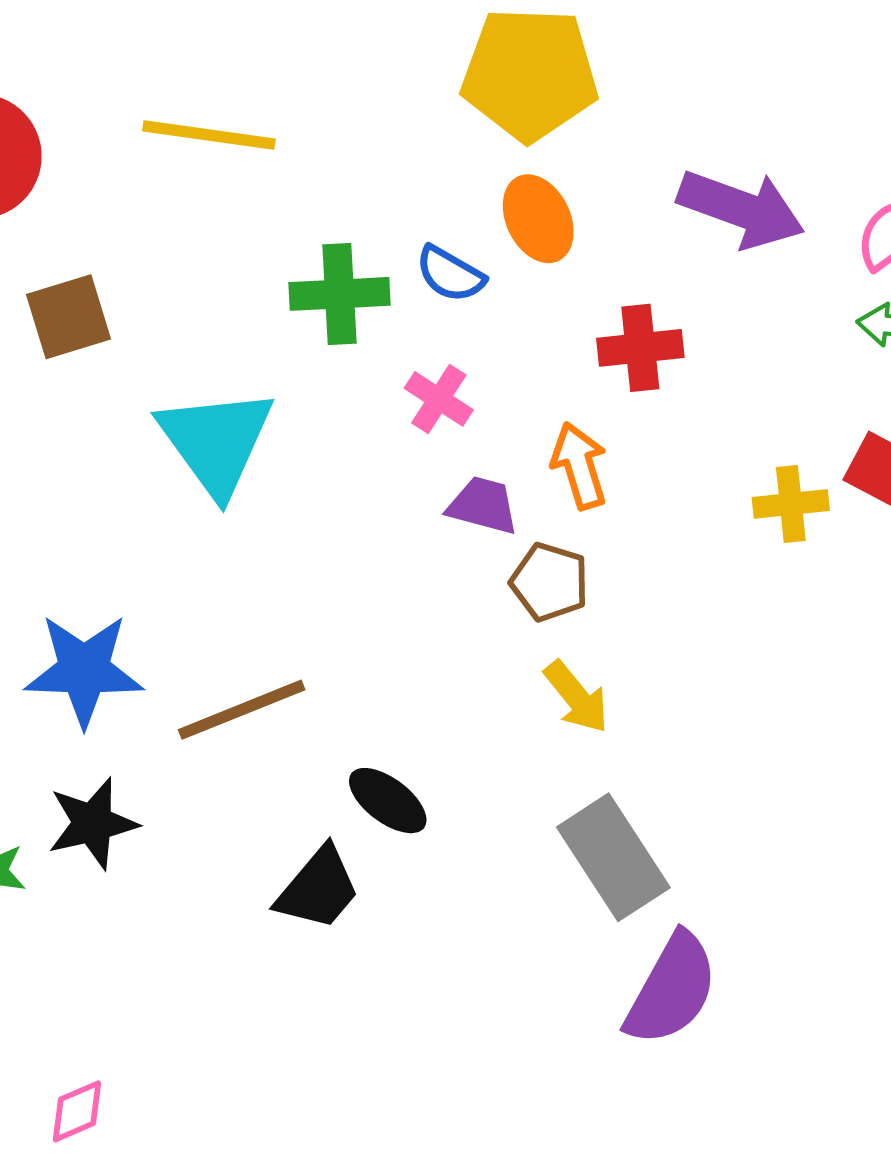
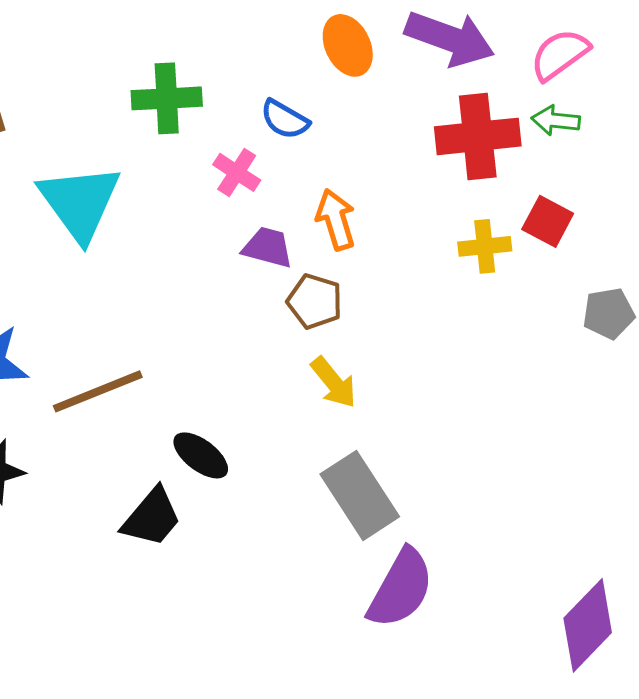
orange ellipse: (538, 219) -> (348, 45), moved
blue semicircle: (450, 274) -> (285, 119), moved
red cross: (640, 348) -> (478, 136), moved, size x1.4

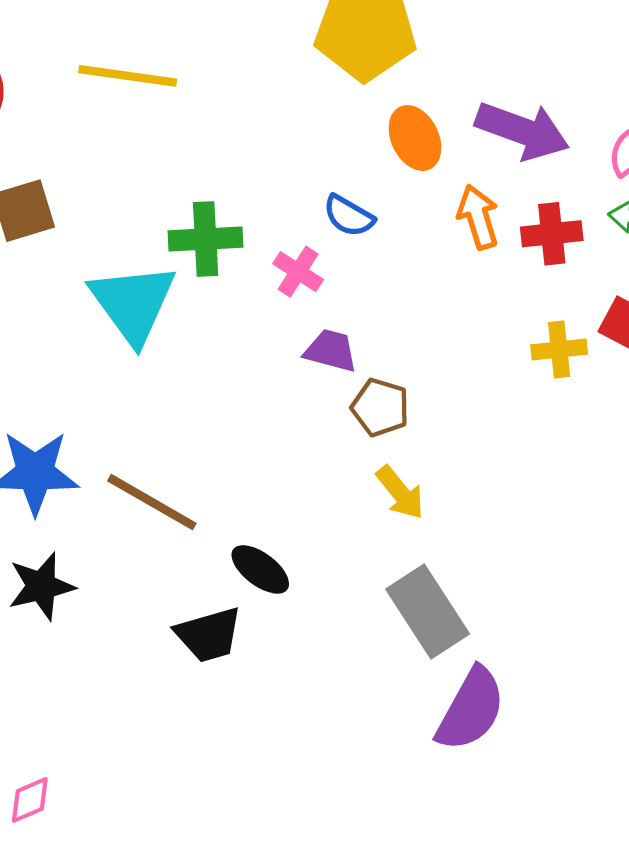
green cross: (167, 98) -> (206, 239), moved
red cross: (478, 136) -> (552, 234), size x0.7
orange arrow: (336, 219) -> (478, 217), moved
brown line: (98, 391) -> (152, 502), turned 52
black trapezoid: (152, 517) -> (209, 635), turned 34

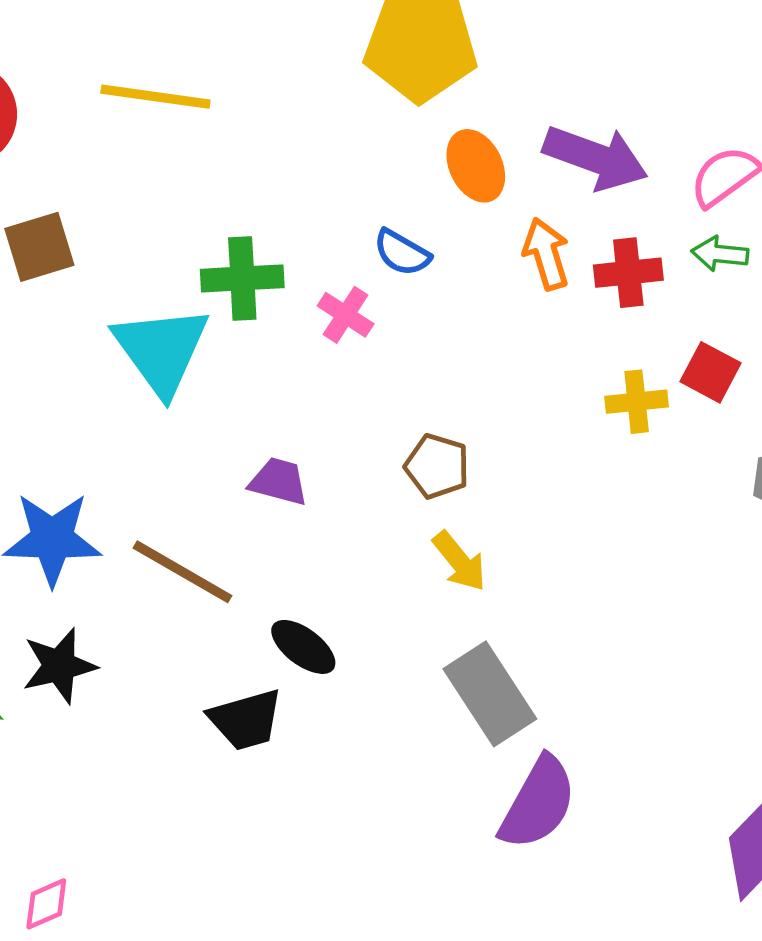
purple trapezoid: (331, 351) -> (279, 481), moved

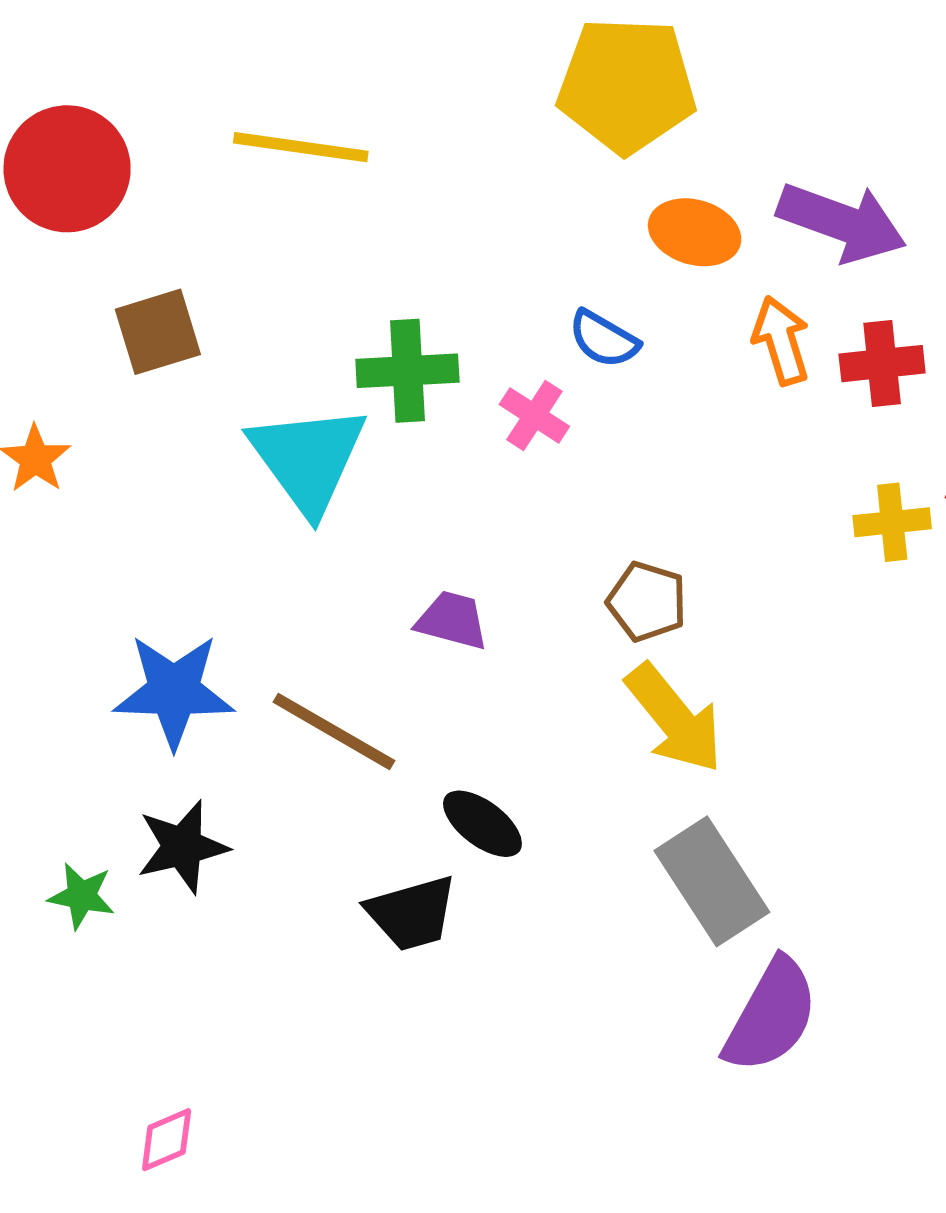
orange ellipse: (476, 166) -> (695, 232), turned -48
yellow arrow: (459, 561) -> (674, 718), size x1.5

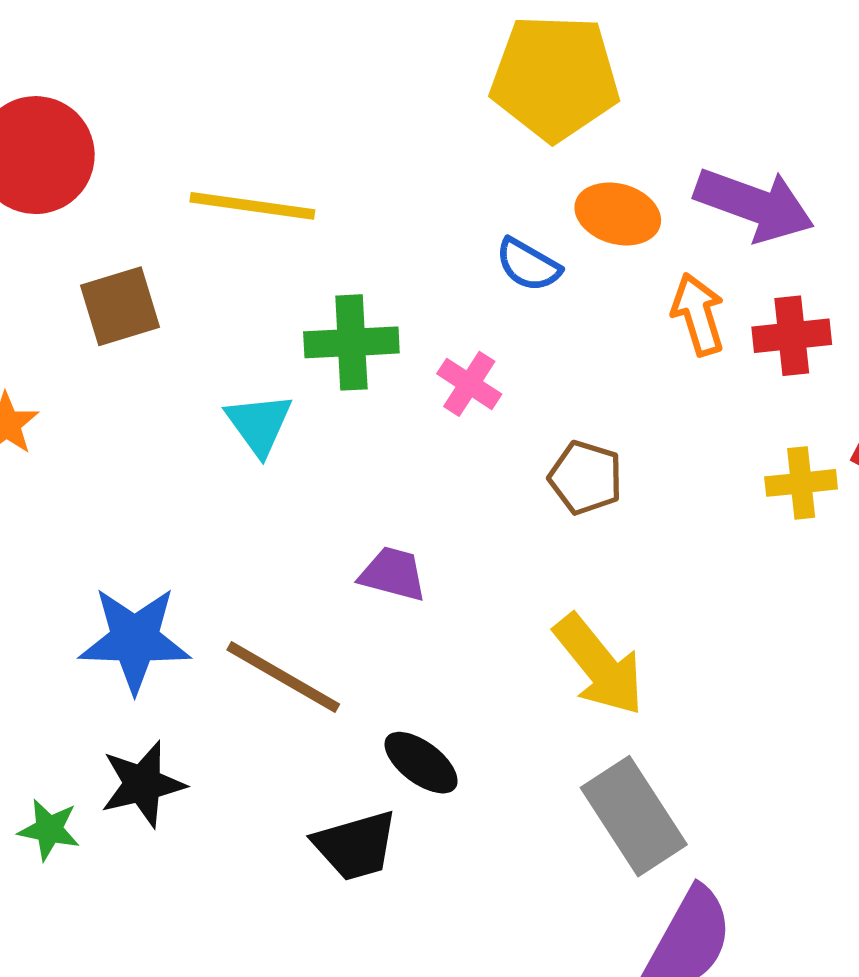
yellow line: (301, 147) -> (252, 206), moved
blue semicircle: (604, 339) -> (528, 265), moved
cyan triangle: (308, 459) -> (259, 424), size x0.6
brown pentagon: (647, 602) -> (586, 478), moved

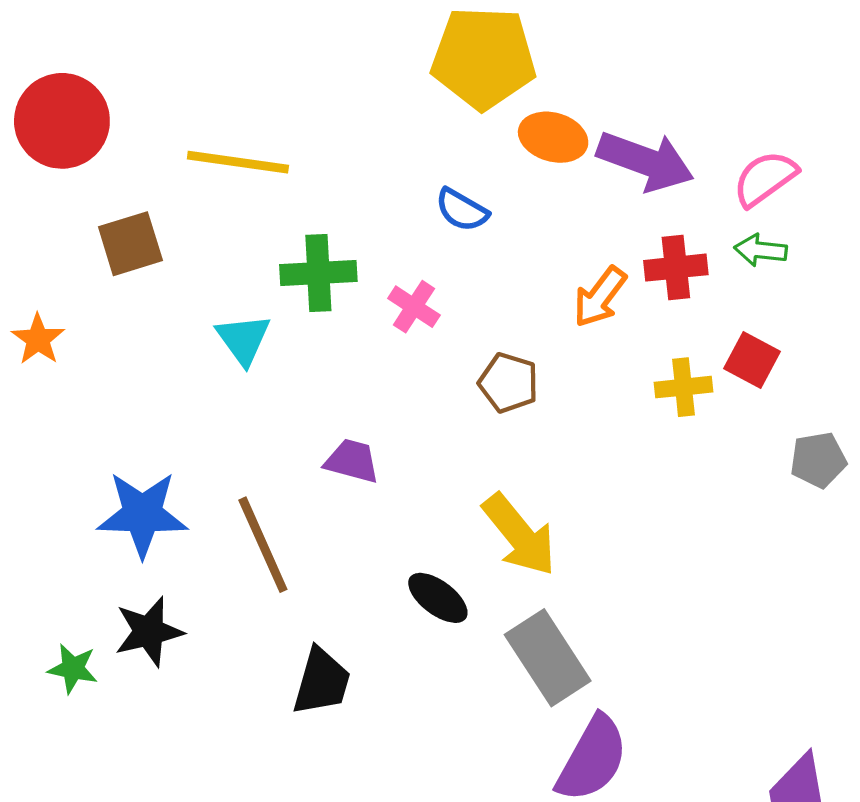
orange ellipse: (618, 214) -> (553, 137), moved
orange arrow: (698, 314) -> (600, 297), moved, turned -126
brown line: (283, 677) -> (263, 545), turned 36
black ellipse: (421, 763) -> (438, 598), moved
black trapezoid: (355, 846) -> (322, 682), turned -58

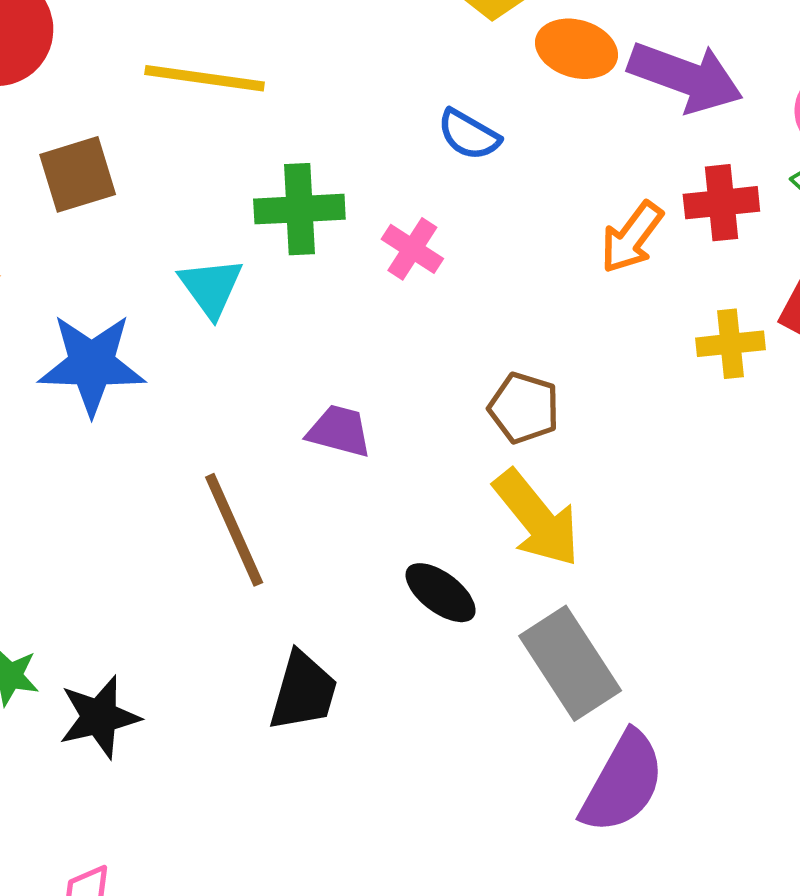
brown pentagon: (509, 383) -> (524, 408), moved
blue star: (142, 514) -> (92, 364), moved
black star: (149, 632) -> (99, 717), moved

